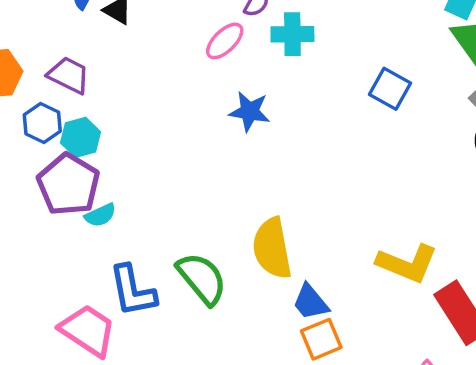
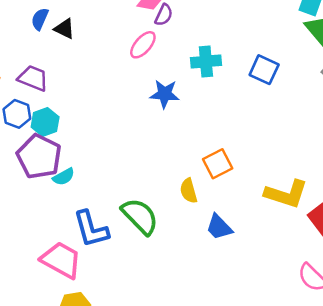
cyan cross: (292, 34) -> (206, 61), moved
yellow semicircle: (272, 248) -> (189, 191), size x0.6
orange square: (321, 339) -> (218, 164), moved

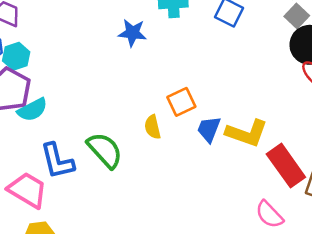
cyan semicircle: (64, 177) -> (32, 110), size x1.4
blue trapezoid: (219, 227) -> (209, 129), moved, turned 64

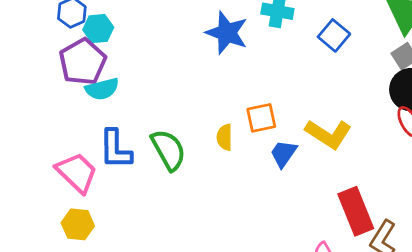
blue star: (132, 33) -> (227, 33), size x1.4
yellow L-shape: (247, 133) -> (328, 134), moved

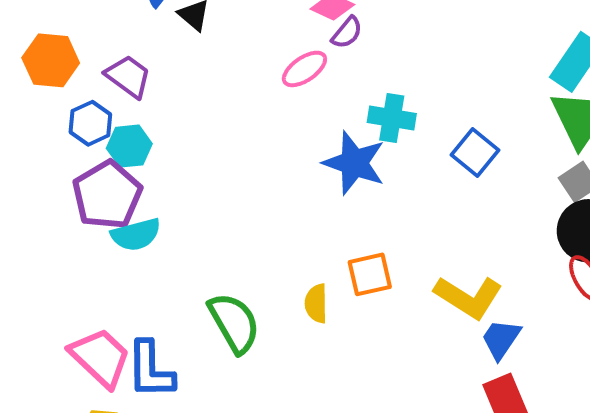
blue star: (227, 33) -> (354, 163), moved
blue L-shape: (115, 149) -> (150, 370), moved
blue trapezoid: (284, 154) -> (501, 339), moved

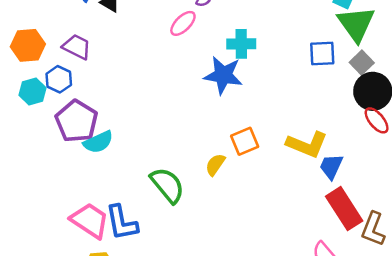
cyan hexagon: (129, 146) -> (32, 91), moved
blue square: (475, 153) -> (322, 53), moved, turned -32
yellow semicircle: (316, 303) -> (215, 165), turned 45

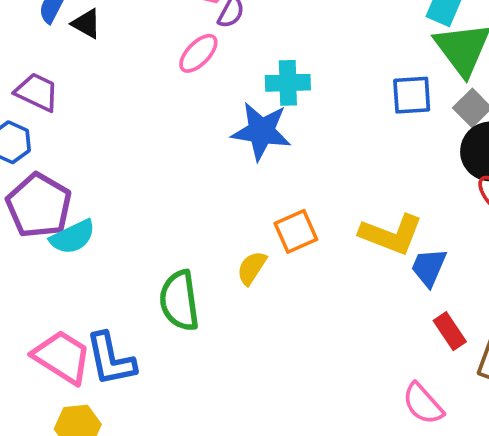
green semicircle: (167, 185) -> (179, 301), turned -147
red rectangle: (344, 209) -> (450, 331), size x0.6

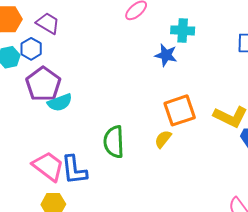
blue star: (261, 131) -> (166, 55), size x0.7
orange square: (296, 231) -> (180, 110), size x1.4
yellow semicircle: (252, 268) -> (163, 139), moved

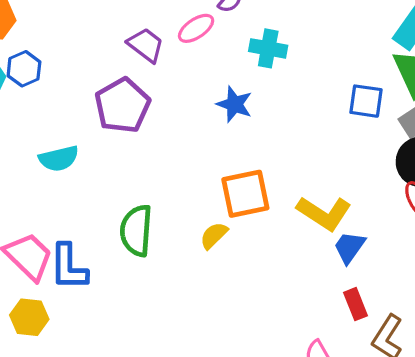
purple trapezoid: (48, 23) -> (146, 45), moved
cyan cross: (183, 30) -> (268, 48), moved
purple pentagon: (43, 84) -> (122, 106), moved

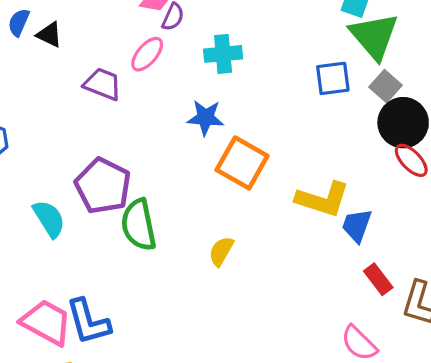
purple pentagon: (122, 106) -> (103, 186), moved
cyan semicircle: (59, 159) -> (49, 219), turned -93
orange square: (245, 194) -> (242, 163), moved, turned -33
green semicircle: (136, 231) -> (139, 225), moved

